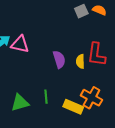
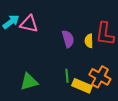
green line: (46, 97) -> (67, 76), moved

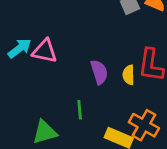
green line: (67, 76) -> (80, 110), moved

